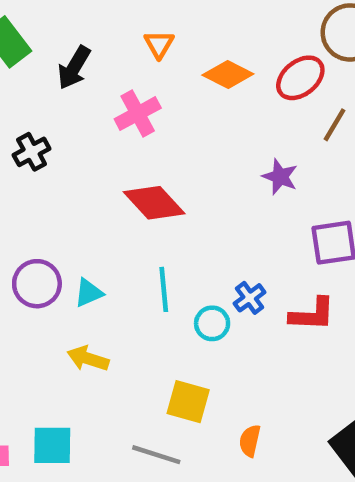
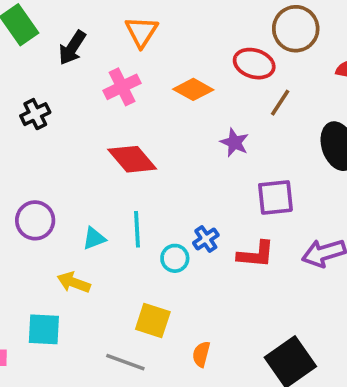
orange triangle: (159, 44) -> (141, 32), size x1.4
orange diamond: (228, 75) -> (193, 89), moved
red ellipse: (300, 78) -> (254, 64), turned 54
cyan triangle: (89, 293) -> (94, 238), moved
cyan square: (52, 445) -> (44, 329), moved

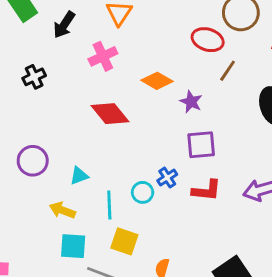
orange diamond: (193, 89) -> (157, 81), moved
purple square: (275, 197) -> (201, 145), moved
cyan line: (137, 229) -> (109, 205), moved
cyan square: (44, 329) -> (73, 246), moved

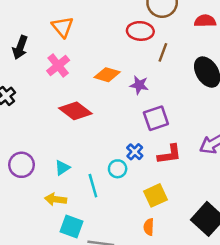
yellow square: (124, 241) -> (155, 195), moved, turned -30
cyan square: (73, 246) -> (72, 227), turned 30

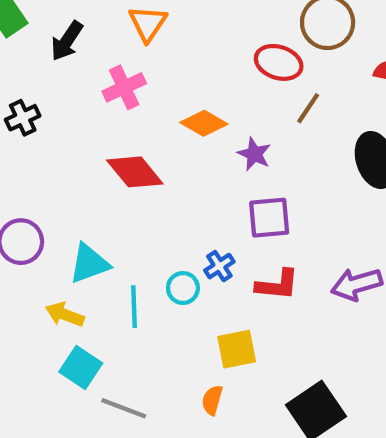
cyan triangle: (62, 168) -> (89, 264), size x1.5

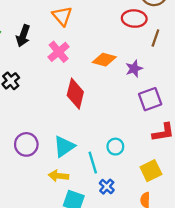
purple star: (254, 154) -> (134, 69), turned -30
red diamond: (135, 172) -> (75, 94), turned 68
blue cross: (219, 266) -> (107, 187), moved

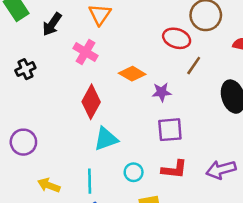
pink cross: (59, 52) -> (85, 52), turned -35
cyan triangle: (64, 147) -> (106, 139), moved
cyan circle: (115, 147) -> (134, 172), moved

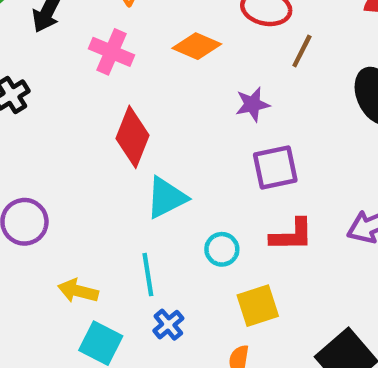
orange diamond: (132, 74) -> (197, 46), moved

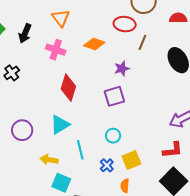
purple square: (275, 167) -> (114, 96), moved
cyan triangle: (166, 198) -> (60, 125), moved
red L-shape: (292, 235) -> (173, 150), moved
blue cross: (168, 325) -> (107, 165), moved

